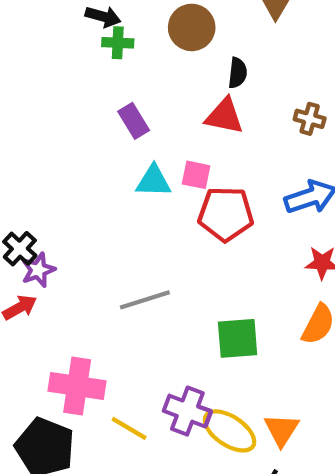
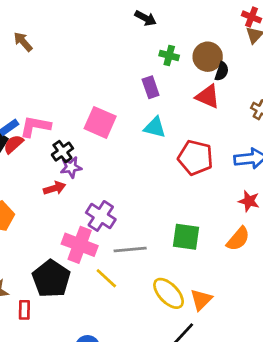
brown circle: (192, 27) -> (208, 57), moved
green cross: (118, 43) -> (169, 55), moved
pink square: (196, 175) -> (100, 122), moved, size x1.6
gray line: (145, 300) -> (130, 250), moved
purple cross: (187, 411) -> (101, 216), moved

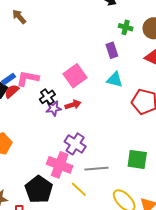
pink square: (100, 122) -> (75, 76), turned 30
red arrow: (55, 188) -> (73, 105), moved

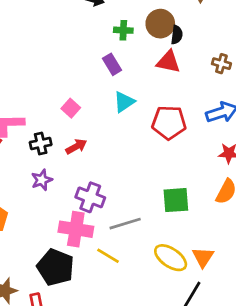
pink square: (75, 76) -> (71, 108), size x0.6
cyan triangle: (115, 80) -> (124, 102), turned -36
black cross: (47, 97) -> (41, 144), turned 35
purple star: (54, 108) -> (42, 180), moved

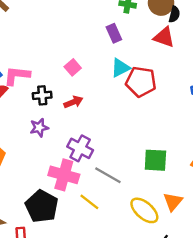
red pentagon: (169, 123) -> (141, 82), moved
gray line: (125, 224) -> (108, 175), turned 40
orange triangle: (203, 257) -> (173, 202), moved

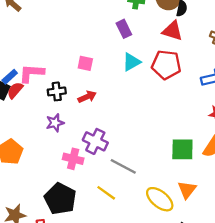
pink square: (73, 67) -> (85, 63), turned -35
red pentagon: (141, 82) -> (166, 65), moved
green square: (155, 160) -> (182, 149), moved
pink cross: (64, 175) -> (73, 159), moved, size x0.7

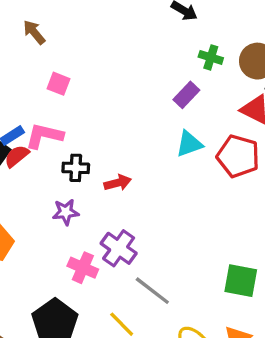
purple rectangle: (124, 29) -> (186, 95), turned 60
pink square: (85, 63) -> (58, 84), moved

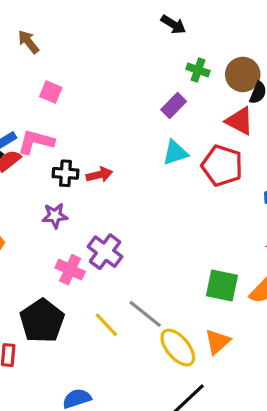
red arrow: (118, 183) -> (99, 175), moved
gray line: (152, 291) -> (145, 314), moved

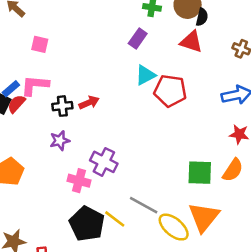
red pentagon: (222, 166) -> (170, 91), moved
black pentagon: (42, 321) -> (87, 224), moved
orange triangle: (217, 342) -> (204, 217), size x1.5

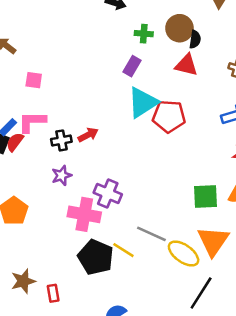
cyan triangle: (145, 75) -> (143, 103), size x1.5
pink cross: (79, 181) -> (84, 214), size x1.4

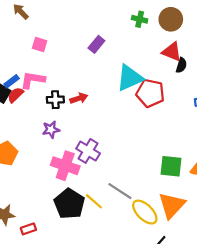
black semicircle: (195, 39) -> (181, 65), moved
purple rectangle: (132, 66) -> (96, 44), moved
red rectangle: (53, 293) -> (28, 229), turned 72

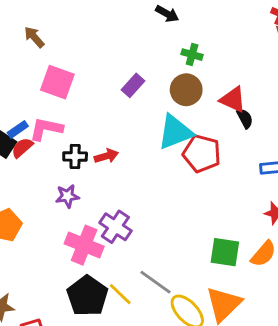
brown circle: (171, 19) -> (186, 90), moved
pink square: (40, 45) -> (57, 82), size x1.6
black semicircle: (181, 65) -> (245, 118), turned -48

